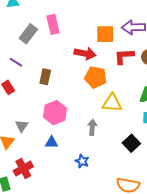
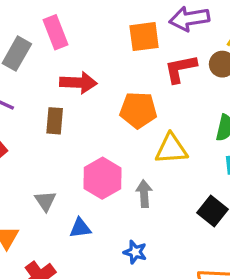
red arrow: (85, 53) -> (78, 83), moved
pink hexagon: (55, 113) -> (102, 178), moved
gray triangle: (22, 126) -> (45, 201), moved

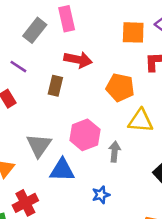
gray triangle: (45, 201) -> (39, 145), size x1.5
blue triangle: (80, 228) -> (62, 170), size x1.5
blue star: (135, 252) -> (101, 195), turned 30

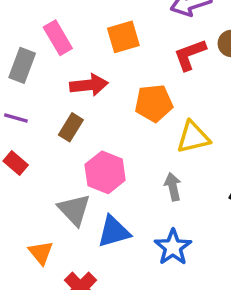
orange square: (133, 32) -> (123, 37), moved
brown rectangle: (55, 86) -> (71, 127), turned 36
pink hexagon: (85, 135) -> (105, 172), moved
blue star: (101, 195) -> (173, 247), size x1.5

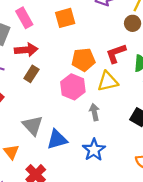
red L-shape: (190, 55) -> (116, 53), moved
red arrow: (89, 85) -> (26, 50), moved
pink hexagon: (105, 172) -> (73, 87), moved

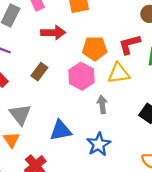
red arrow: (26, 50) -> (53, 33), moved
brown rectangle: (31, 74) -> (39, 72), moved
gray triangle: (33, 125) -> (20, 114), moved

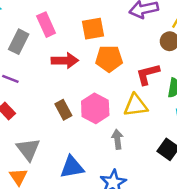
orange pentagon: (95, 48) -> (109, 59), moved
brown rectangle: (39, 72) -> (63, 110), moved, turned -66

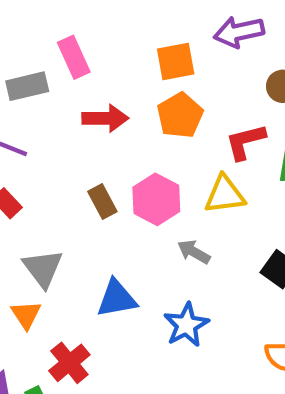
orange square: (93, 29) -> (176, 62), moved
gray rectangle: (19, 42) -> (27, 86), turned 50
orange pentagon: (109, 59) -> (180, 115), turned -30
gray arrow: (117, 139) -> (194, 252), turned -54

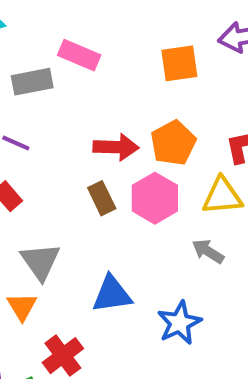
pink rectangle: (74, 57) -> (79, 55), turned -45
orange pentagon: (180, 115) -> (173, 143), moved
red arrow: (105, 118) -> (116, 147), moved
gray arrow: (194, 252) -> (208, 251), moved

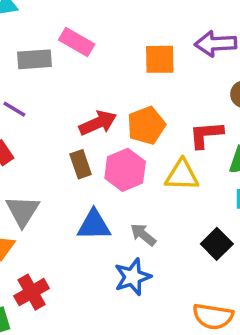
red arrow: (116, 147) -> (98, 123), turned -33
gray arrow: (208, 251) -> (143, 235), moved
blue triangle: (112, 294) -> (94, 225), moved

